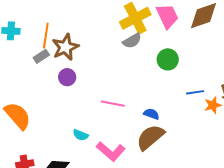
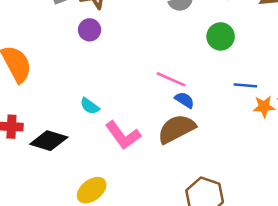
pink line: (113, 104) -> (171, 79), moved

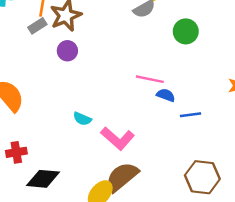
blue line: (245, 85) -> (190, 115), moved
brown semicircle: (176, 129) -> (122, 177), moved
black diamond: (49, 141) -> (43, 179), moved

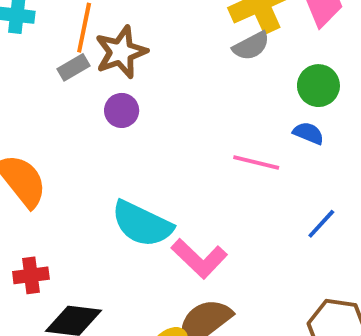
blue semicircle: (166, 95) -> (308, 133), moved
blue line: (190, 115) -> (321, 224), turned -42
cyan semicircle: (82, 119) -> (142, 224), size x2.0

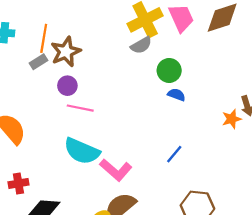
green circle: (318, 86) -> (169, 70), moved
pink line: (256, 162) -> (80, 108), moved
blue line: (321, 224) -> (174, 154), moved

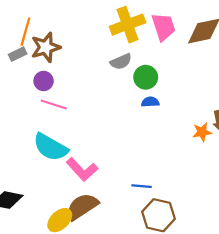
gray semicircle: (141, 45) -> (121, 62), moved
blue semicircle: (176, 95) -> (150, 102), turned -30
blue line: (174, 154) -> (142, 186), moved, turned 48

